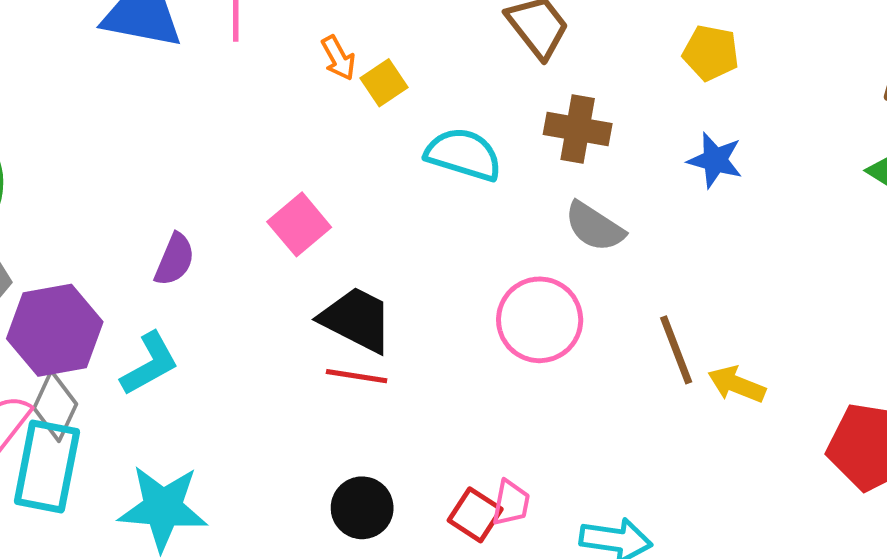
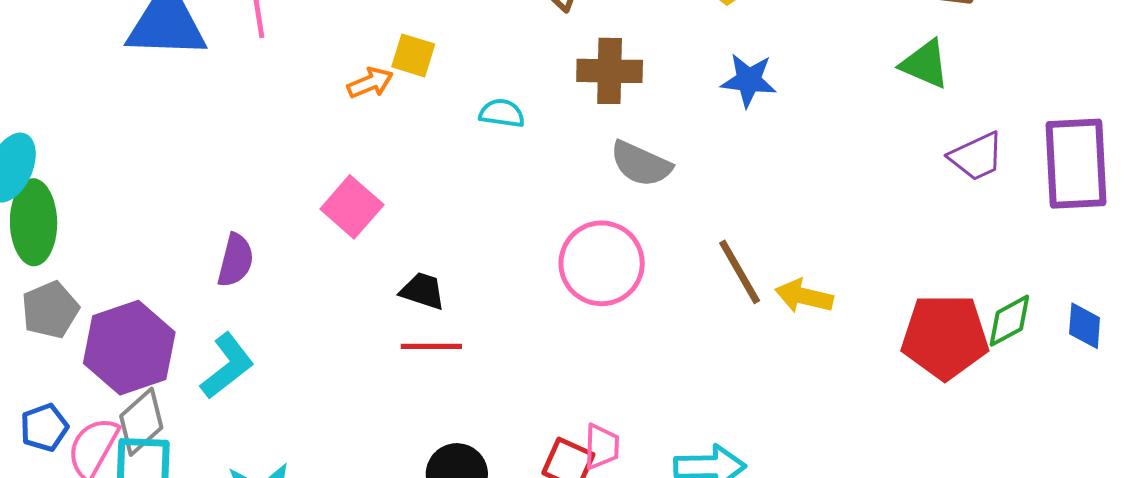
orange arrow: (338, 58) -> (370, 83), moved, turned -75
yellow square: (384, 83) -> (413, 55), turned -30
cyan semicircle: (463, 154) -> (502, 113), size x0.6
black trapezoid: (357, 320) -> (423, 291), size x0.6
gray diamond: (55, 406) -> (141, 422), turned 32

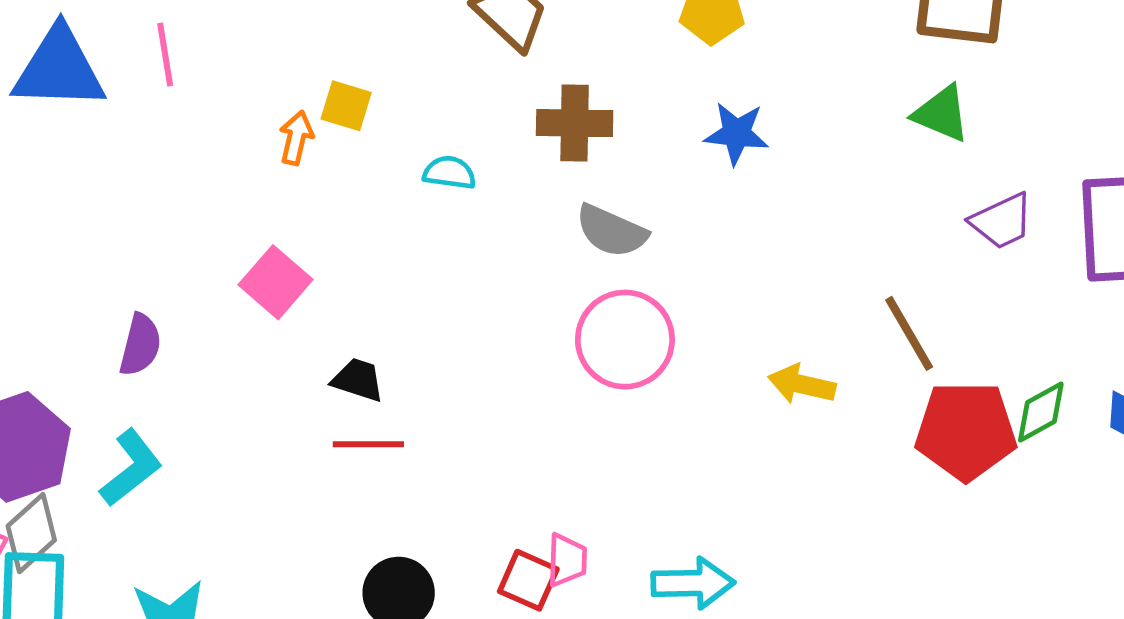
orange arrow: (370, 83) -> (296, 138), turned -54
pink circle: (602, 263) -> (625, 340), moved
brown line: (740, 272) -> (909, 333), moved

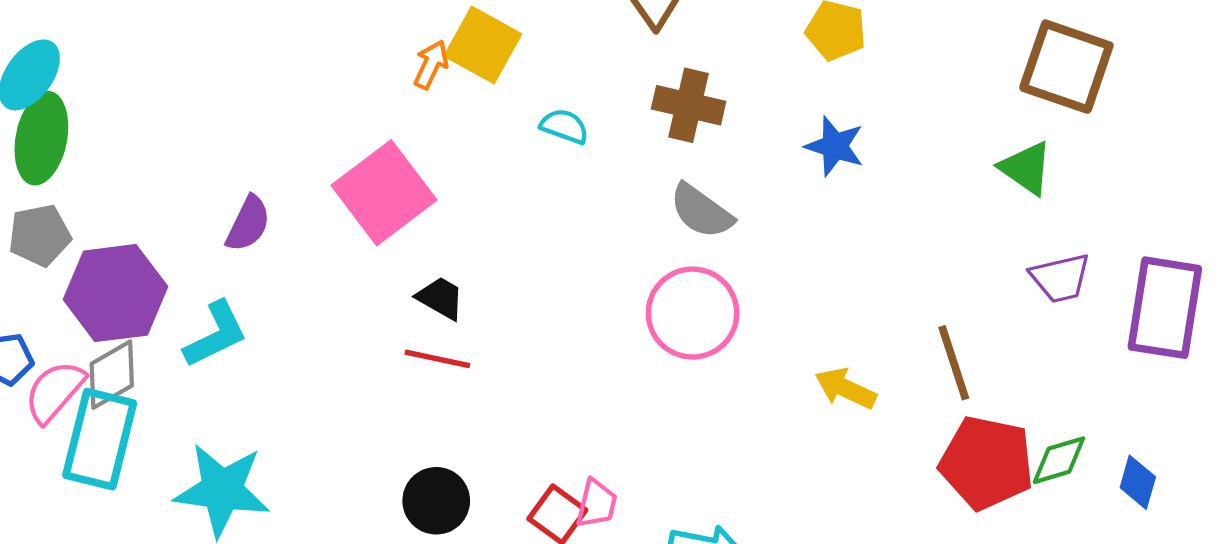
yellow square: (346, 106) -> (483, 45), size x1.5
pink square: (276, 282) -> (384, 193), size x1.5

